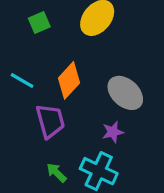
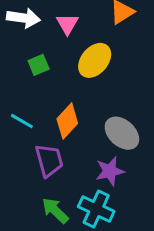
purple star: (113, 132) -> (110, 171), size x1.4
green arrow: (56, 173) -> (55, 210), size x1.4

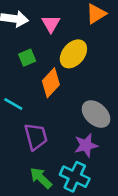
orange diamond: (67, 121) -> (51, 83), moved

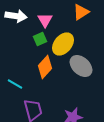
green square: (27, 58) -> (40, 39), moved
gray ellipse: (96, 114) -> (81, 66), moved

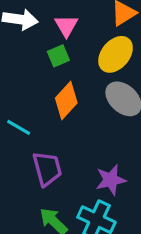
yellow ellipse: (63, 44) -> (116, 54), moved

